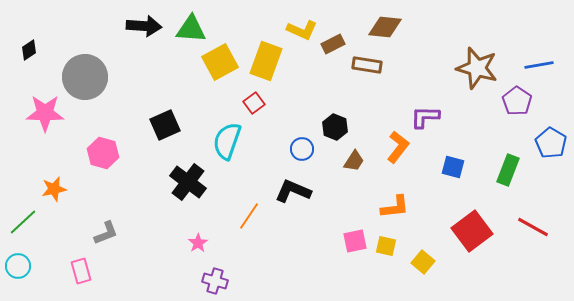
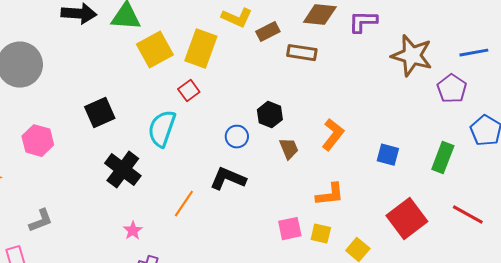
purple L-shape: (425, 117) -> (363, 22), moved
brown trapezoid: (354, 161) -> (289, 149), turned -55

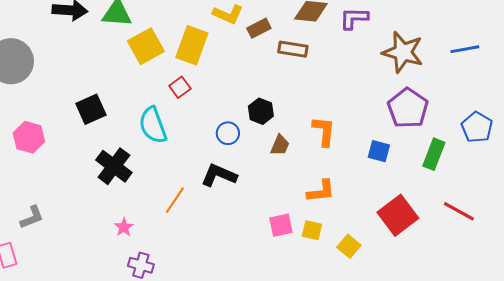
purple pentagon: (452, 89) -> (408, 108), moved, size x1.4
cyan semicircle: (162, 129) -> (153, 125), turned -39
orange L-shape: (333, 135) -> (324, 131), turned -32
brown trapezoid: (289, 149) -> (280, 145), turned 45

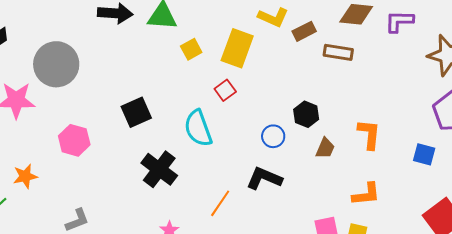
yellow square: (146, 46) -> (191, 49), size x0.6

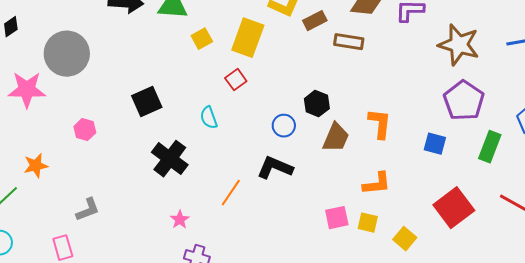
cyan semicircle: (198, 128) -> (209, 118), size x0.6
pink hexagon: (74, 140) -> (85, 130), size x0.7
brown trapezoid: (325, 148) -> (336, 138), size x1.4

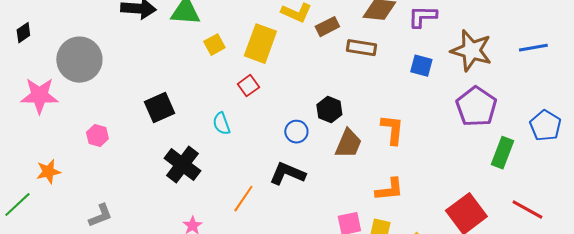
blue square: (435, 144) -> (421, 66), moved

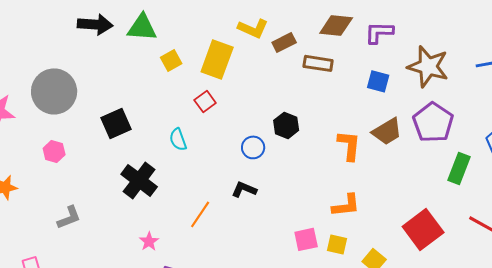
gray circle: (79, 60) -> (54, 91), moved
brown trapezoid: (348, 144) -> (387, 131), moved, turned 36
black L-shape: (287, 174) -> (244, 189), size x0.7
gray L-shape: (100, 216) -> (69, 217), moved

